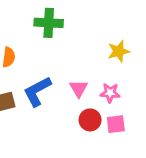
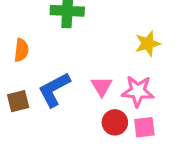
pink star: (110, 93) -> (138, 91), size x1.4

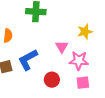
pink triangle: (102, 86) -> (62, 47), moved
red circle: (115, 122) -> (52, 80), moved

